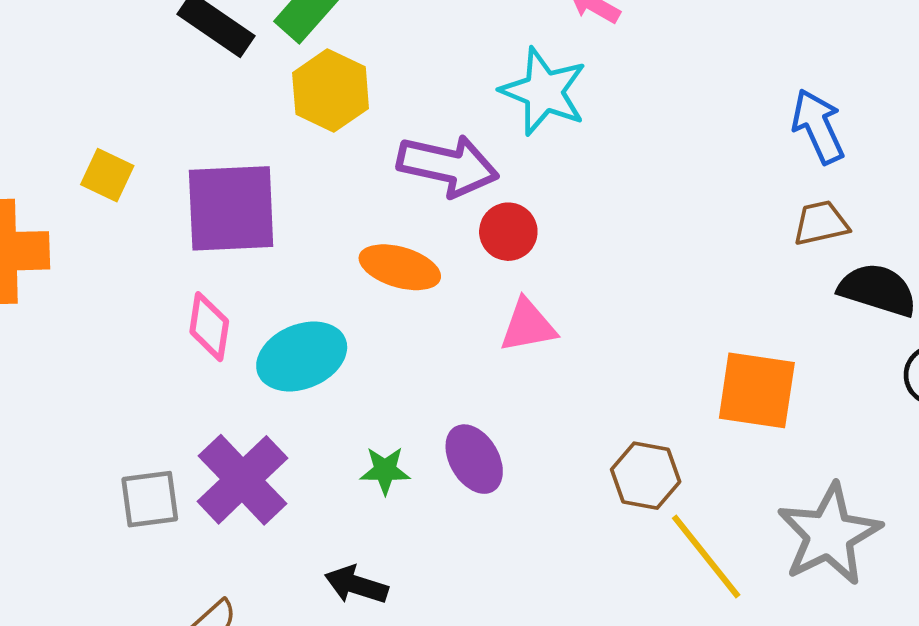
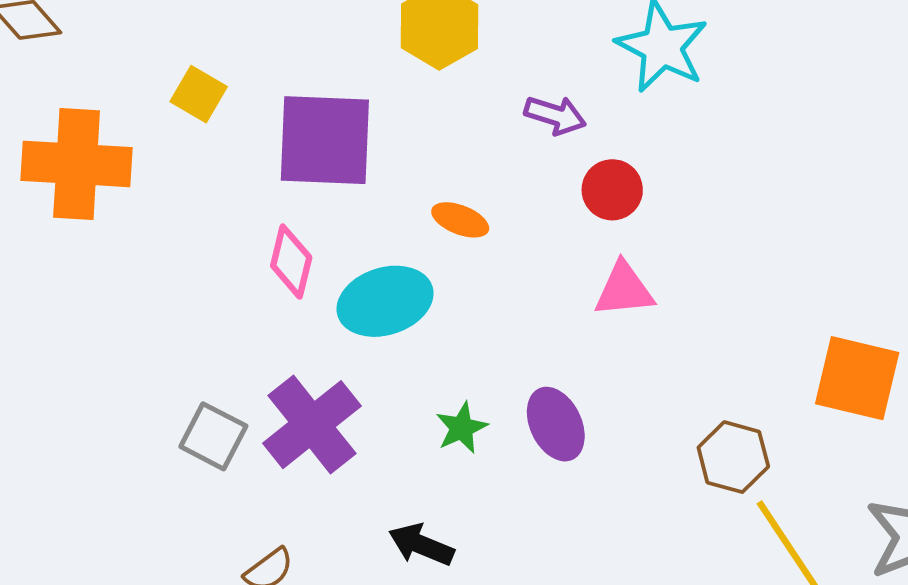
purple arrow: (448, 166) -> (555, 115), size x0.6
orange ellipse: (400, 267) -> (460, 220), moved, size x0.7
green star: (385, 470) -> (462, 428), turned -30
gray square: (150, 499) -> (213, 436), turned 30

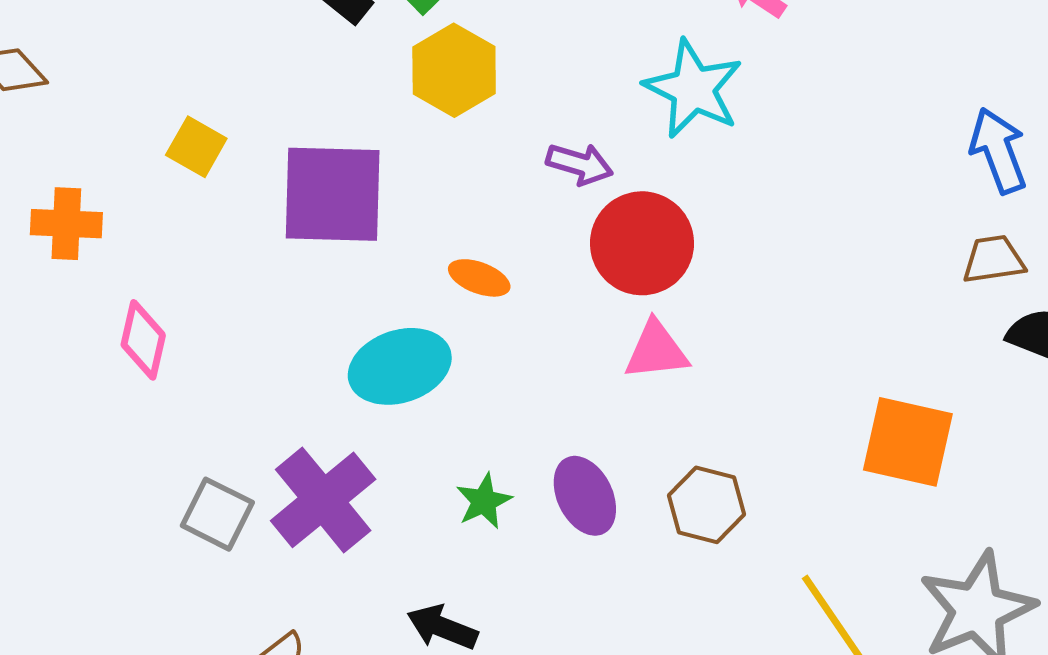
orange cross: (77, 164) -> (66, 224), size x0.6
red circle: (612, 190) -> (642, 243), size x1.6
pink diamond: (291, 262) -> (143, 340), moved
brown hexagon: (733, 457) -> (707, 505), moved

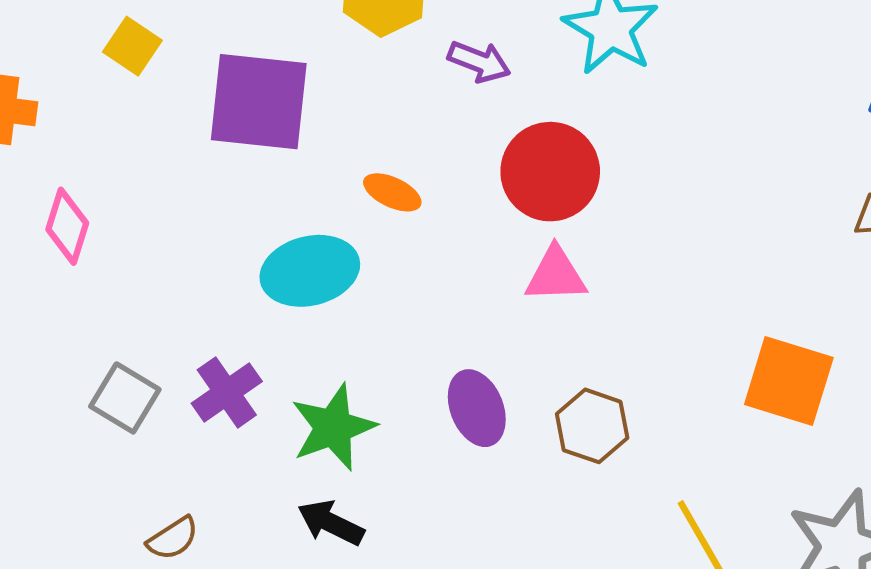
purple arrow: (580, 164) -> (479, 62), moved
purple cross: (323, 500) -> (227, 392), size x0.7
green star: (484, 501) -> (333, 427), moved, size x1.6

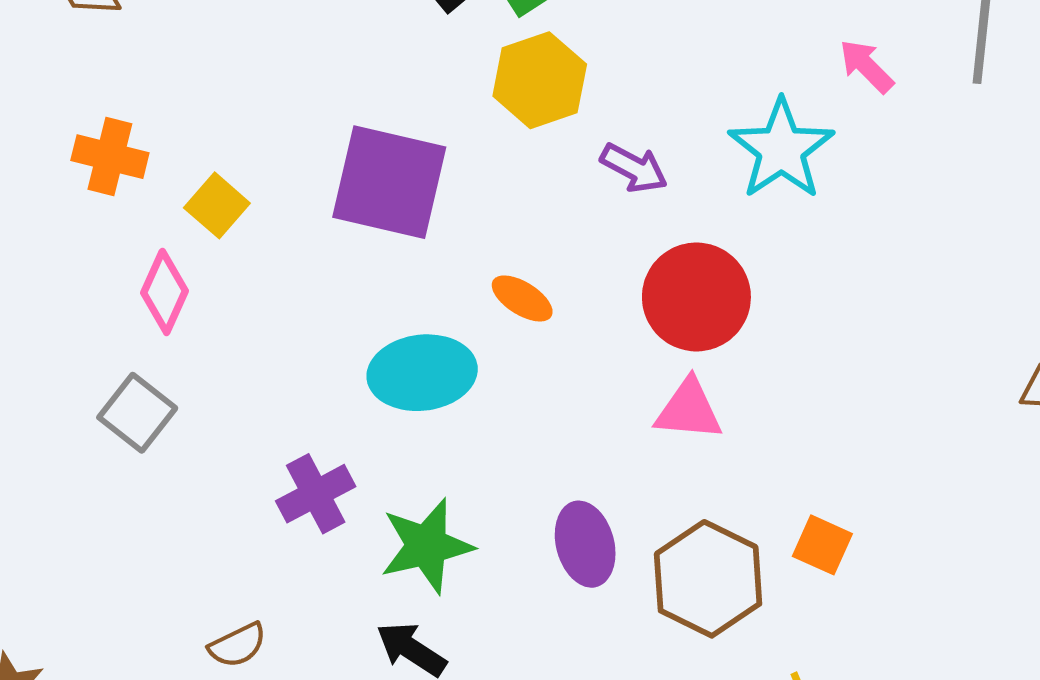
yellow square: (132, 46) -> (217, 205), moved
orange square: (789, 381) -> (822, 545), moved, size x0.6
gray square: (125, 398) -> (137, 413), moved
brown hexagon: (592, 426) -> (708, 579), size x1.4

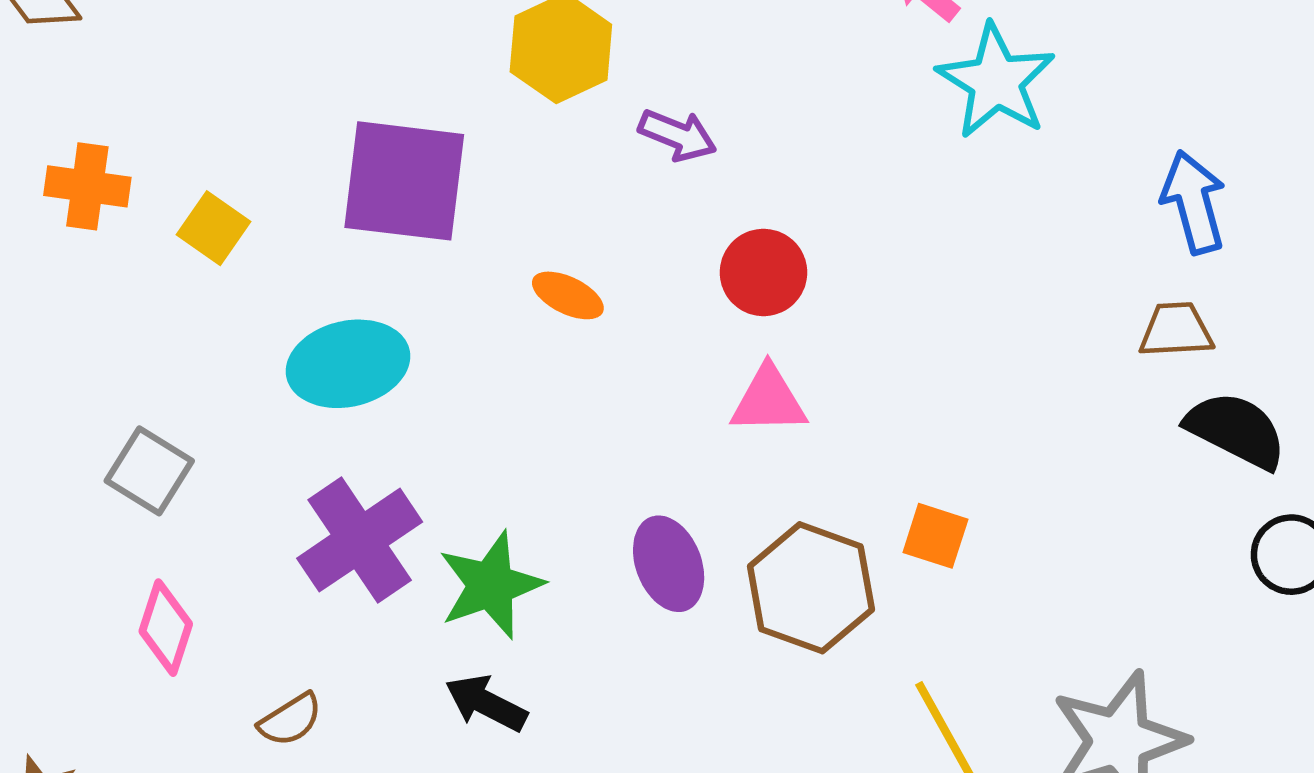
cyan star: (781, 149) -> (996, 81), moved
pink diamond: (165, 292) -> (166, 628), moved
red circle: (696, 297) -> (763, 272), size x0.7
cyan ellipse: (422, 373) -> (348, 364), moved
purple cross: (316, 494) -> (360, 540), size x1.4

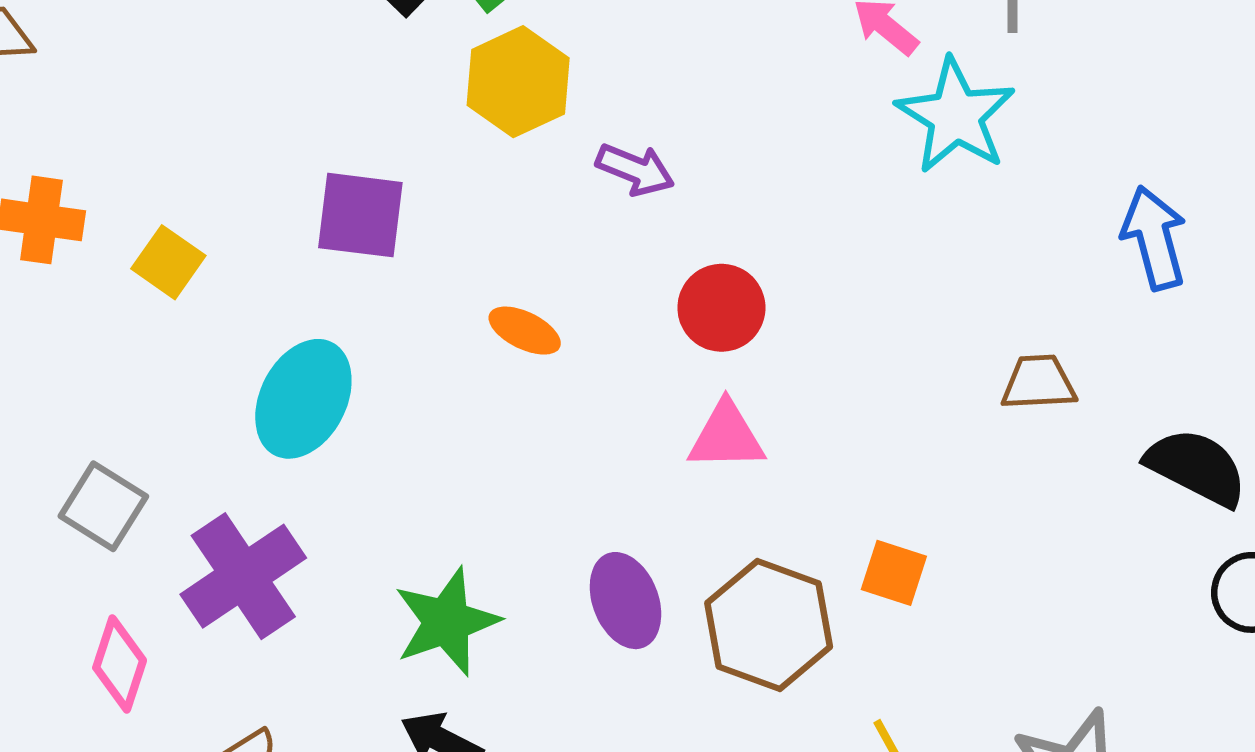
purple square: (404, 181) -> (360, 215), size x0.7
brown trapezoid: (1176, 330) -> (1039, 383), moved
cyan ellipse: (348, 364) -> (303, 399), turned -50
purple cross: (360, 540) -> (243, 576), moved

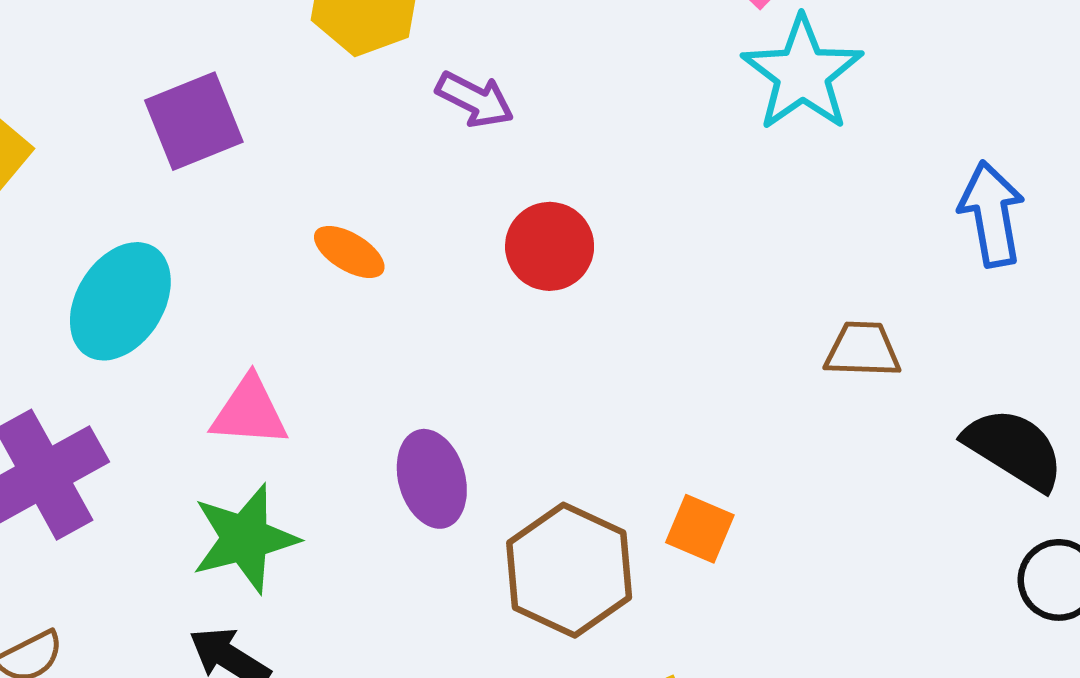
purple square: (360, 215) -> (194, 121), turned -34
pink triangle: (726, 436) -> (249, 412), moved
purple ellipse: (625, 601) -> (432, 479), moved

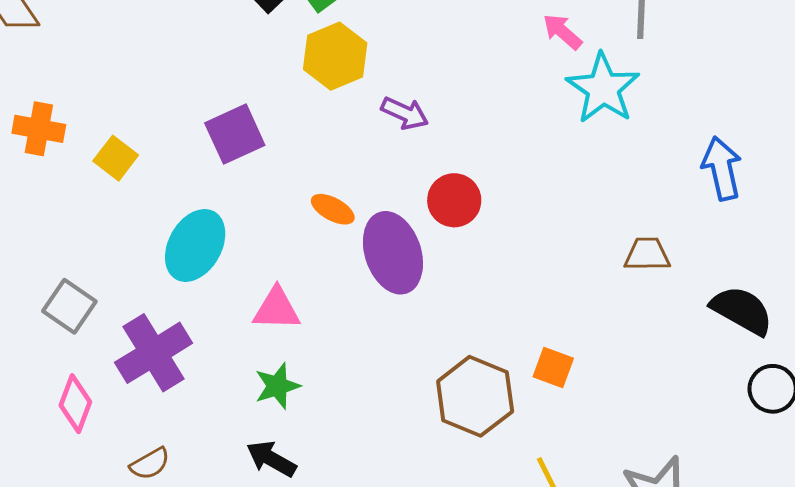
purple ellipse: (432, 479) -> (393, 253), moved, size x1.4
green star: (245, 538) -> (277, 386), size x0.7

